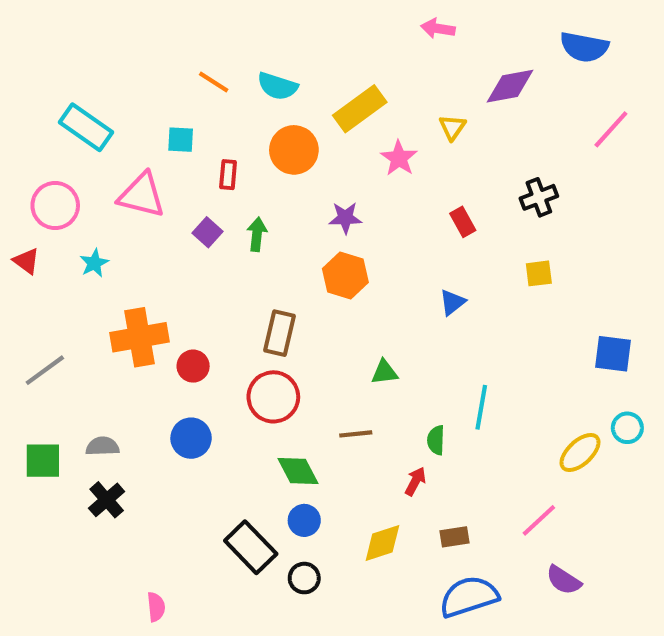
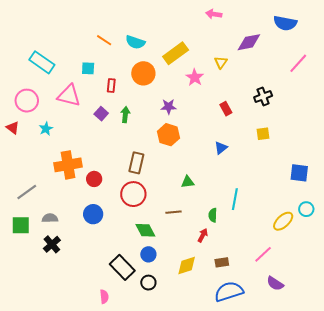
gray line: (45, 370) -> (27, 192), moved
pink semicircle: (156, 607) -> (104, 297), moved

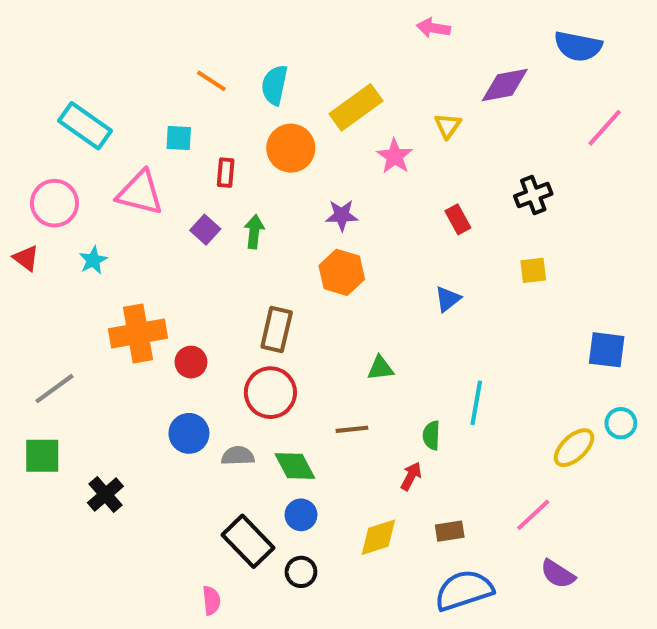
cyan semicircle: (135, 42) -> (275, 85), turned 84
gray semicircle: (50, 218) -> (238, 456), moved

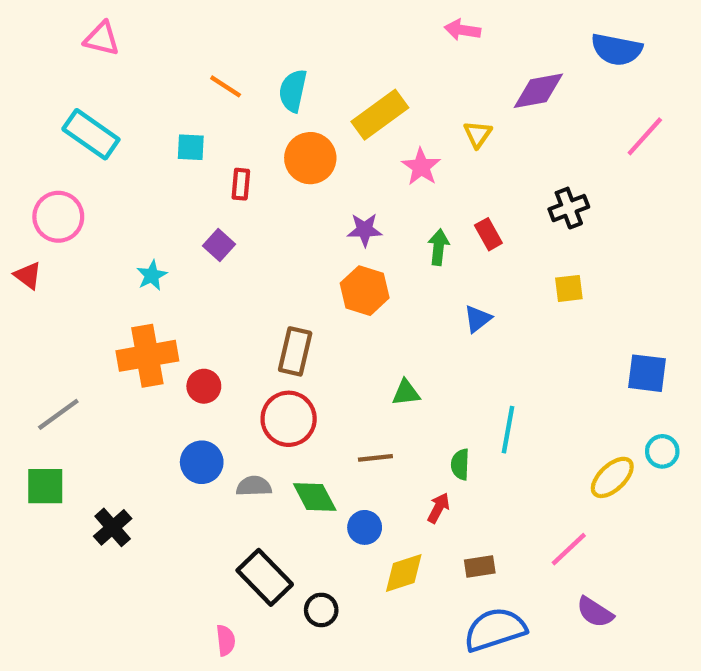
pink triangle: (140, 193) -> (102, 39), moved, size x0.7
green arrow: (254, 232) -> (438, 247), moved
cyan star: (93, 260) -> (152, 275), moved
blue circle: (301, 515) -> (365, 527), moved

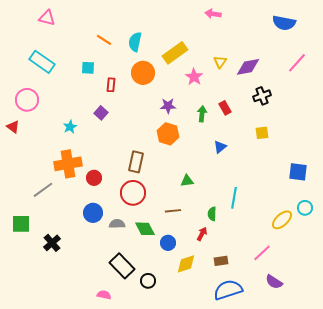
purple diamond: (538, 91) -> (248, 67), moved
gray line: (58, 414) -> (43, 190), moved
pink semicircle: (226, 640) -> (104, 295), turned -72

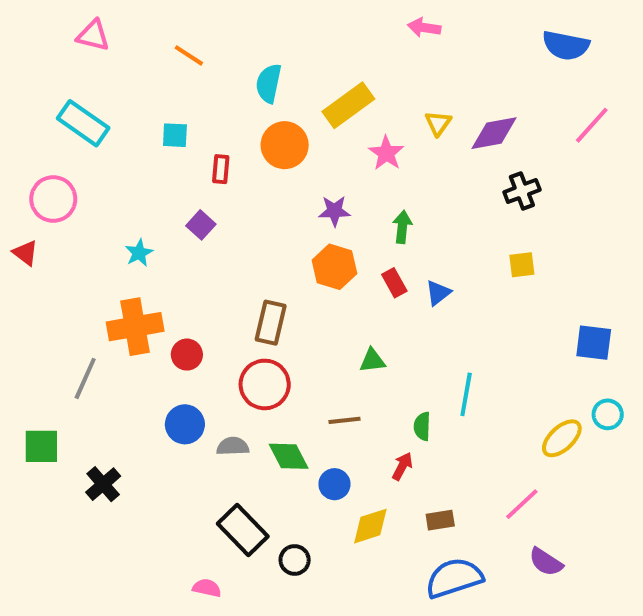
orange line: (104, 40) -> (189, 55), moved
red rectangle: (225, 108) -> (394, 283), moved
gray line: (43, 190) -> (85, 378), turned -30

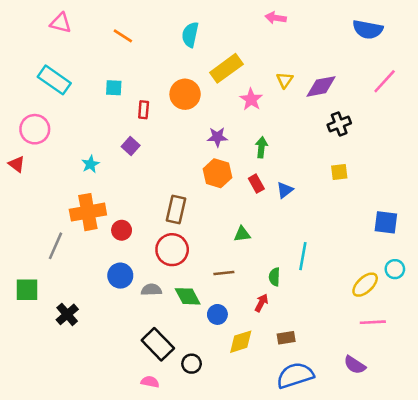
cyan semicircle: (269, 83) -> (190, 35), moved
pink line: (522, 504) -> (373, 322), moved, turned 40
pink semicircle: (207, 588) -> (150, 382), moved

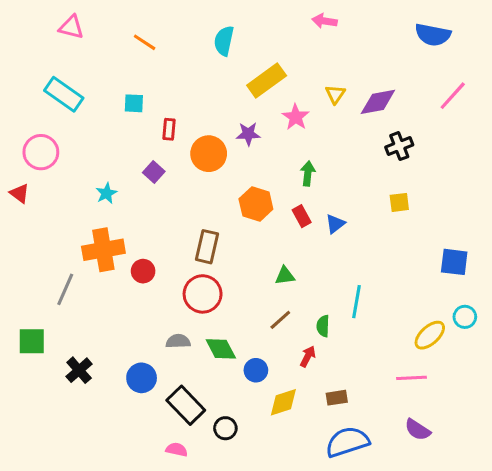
orange circle: (185, 94) -> (209, 154), moved
purple star: (217, 137) -> (248, 134), moved
brown line: (224, 273) -> (280, 320), moved, turned -36
blue circle: (120, 276) -> (142, 378), moved
pink line: (373, 322) -> (411, 378), moved

